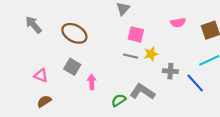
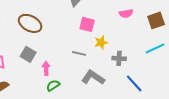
gray line: (131, 56) -> (79, 53), moved
blue line: (195, 83) -> (134, 83), moved
green semicircle: (119, 100) -> (53, 85), moved

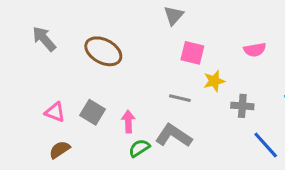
pink semicircle: (126, 13) -> (255, 50), moved
gray square: (28, 54) -> (92, 112), moved
gray L-shape: (93, 77) -> (174, 136), moved

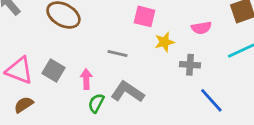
pink semicircle: (255, 50) -> (201, 28), moved
gray line: (180, 98) -> (118, 53), moved
pink triangle: (55, 112) -> (19, 70), size x1.5
green semicircle: (139, 148) -> (96, 103), turned -30

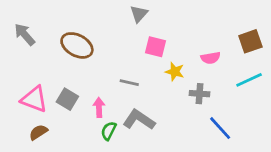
yellow star: (164, 42) -> (175, 72), turned 30

